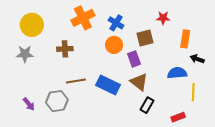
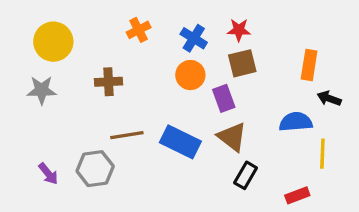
orange cross: (83, 18) -> (139, 30), size x0.6
red star: (163, 18) -> (239, 30), moved

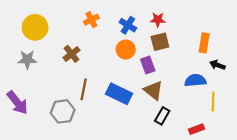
brown cross: (108, 82) -> (72, 54), turned -35
brown line: (127, 135) -> (84, 89), turned -70
purple arrow: (48, 174) -> (17, 103), moved, size x1.6

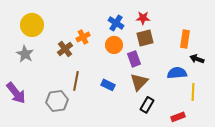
orange cross: (91, 20) -> (83, 37), moved
gray star: (27, 59) -> (25, 54), turned 30
brown triangle: (153, 90) -> (139, 82), turned 36
blue rectangle: (119, 94) -> (108, 85), size x0.6

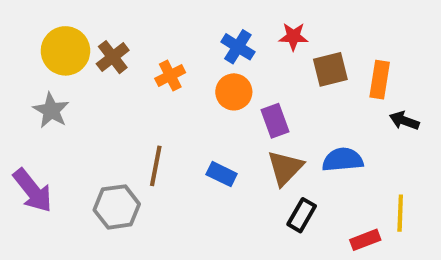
brown square: (145, 38) -> (330, 69), moved
brown cross: (65, 49) -> (113, 57), moved
blue semicircle: (177, 73) -> (343, 160), moved
yellow line: (193, 92) -> (400, 213), moved

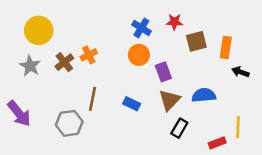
brown cross: (113, 57) -> (64, 62), moved
orange cross: (170, 76) -> (89, 55), moved

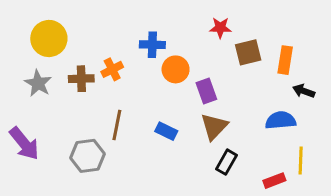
blue cross: (141, 28) -> (152, 45), moved, turned -30
brown cross: (64, 62) -> (81, 79), turned 36
blue semicircle: (204, 95) -> (281, 120), moved

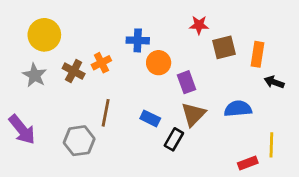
brown cross: (81, 79) -> (74, 71), turned 30
blue semicircle: (281, 120) -> (238, 109), moved
black rectangle: (227, 162) -> (174, 139), moved

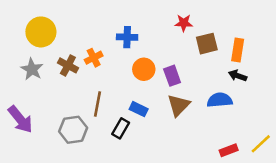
orange circle: (159, 63) -> (144, 69), moved
black arrow: (274, 82) -> (238, 76), moved
black rectangle: (174, 139) -> (121, 128), moved
yellow line: (271, 145) -> (261, 144), moved, turned 45

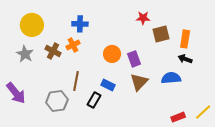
blue cross: (127, 37) -> (80, 24), moved

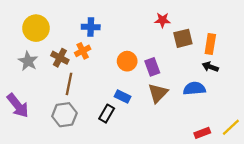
brown line: (76, 81) -> (69, 84), moved

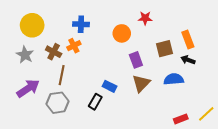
brown square: (183, 38) -> (164, 49), moved
orange rectangle: (210, 44) -> (188, 40), turned -30
orange circle: (127, 61) -> (122, 33), moved
purple arrow: (18, 106) -> (28, 88), moved, turned -85

